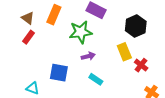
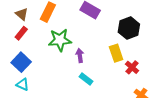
green star: (81, 32) -> (60, 40), moved
purple arrow: (88, 56) -> (80, 56), turned -88
blue square: (59, 73) -> (21, 62), moved, turned 30

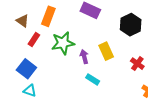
red rectangle: (21, 33) -> (34, 40), moved
yellow rectangle: (116, 53) -> (106, 51), moved

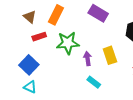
red rectangle: (34, 40) -> (39, 37), turned 32

